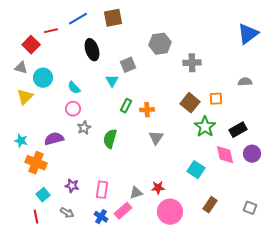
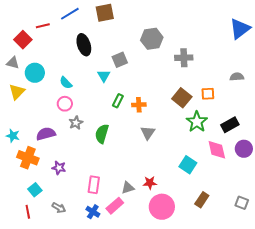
purple star: (72, 186) -> (59, 168), moved

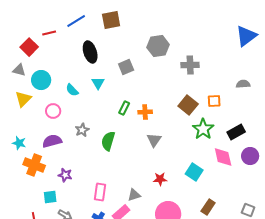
cyan triangle: (104, 76) -> (98, 83), moved
pink circle: (65, 104) -> (53, 111), moved
red star: (150, 183) -> (160, 179), moved
cyan square: (35, 190) -> (50, 197), moved, turned 32

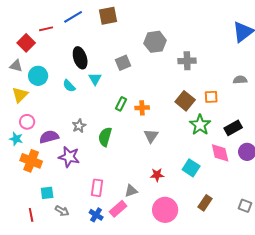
black ellipse: (90, 52) -> (80, 58), moved
pink circle: (53, 111) -> (27, 122), moved
purple star: (65, 175) -> (69, 157), moved, size x1.5

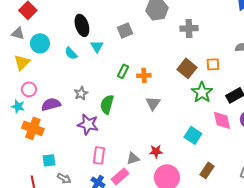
purple star: (69, 157) -> (88, 124), moved
red star: (157, 175) -> (156, 151), moved

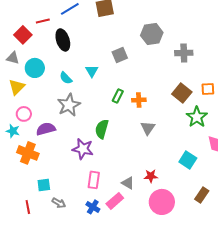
black ellipse: (82, 25) -> (63, 40), moved
gray star: (81, 93) -> (69, 105), moved, size x1.6
gray triangle: (133, 158) -> (128, 183), turned 48

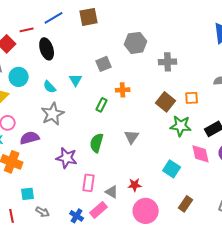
orange cross: (139, 100) -> (123, 90), moved
green star: (197, 117) -> (181, 126), turned -30
green semicircle: (102, 129) -> (97, 143), moved
pink rectangle: (94, 180) -> (89, 183), moved

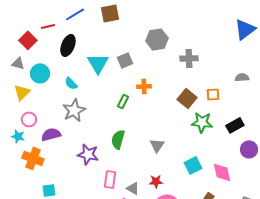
black ellipse: (47, 49) -> (68, 45), turned 40
cyan triangle: (76, 80) -> (98, 63), moved, size x1.6
gray triangle: (132, 137) -> (157, 145), moved
pink diamond: (201, 154) -> (222, 172), moved
cyan square: (172, 169) -> (193, 165), turned 30

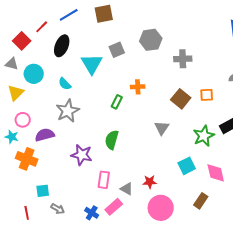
red line: (48, 26) -> (42, 27), turned -32
gray square: (125, 60) -> (117, 50), moved
green star: (202, 122) -> (204, 136), moved, turned -30
gray triangle: (157, 145) -> (162, 128), moved

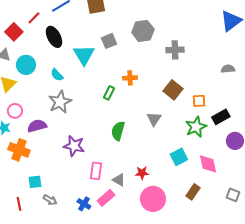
black ellipse: (62, 46) -> (54, 37), turned -50
orange square: (207, 95) -> (199, 101), moved
green semicircle: (112, 140) -> (118, 131), moved

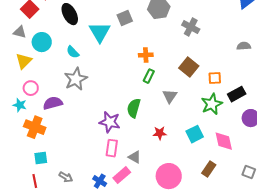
gray cross: (175, 50) -> (191, 27), turned 30
green rectangle: (109, 93) -> (149, 76), moved
purple star: (74, 146) -> (110, 122), moved
red star: (142, 173) -> (160, 133), moved
cyan square: (35, 182) -> (41, 158), moved

